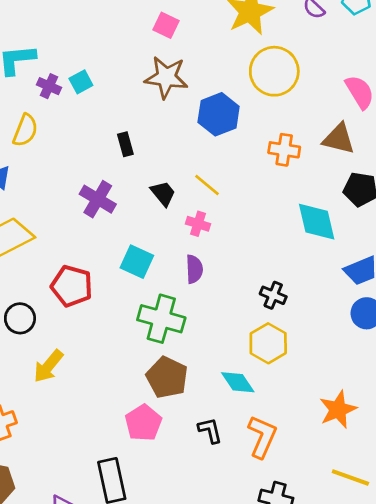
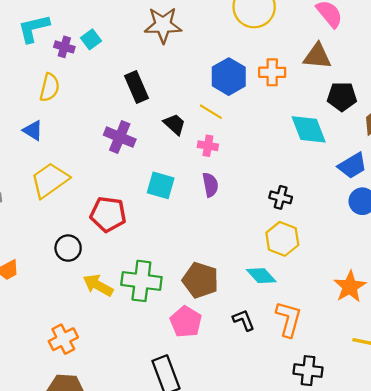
blue hexagon: (219, 114) -> (229, 77), moved
black rectangle: (125, 144) -> (136, 87), size x1.5
green cross: (161, 319) -> (141, 281), moved
yellow arrow: (48, 366) -> (98, 285), turned 88

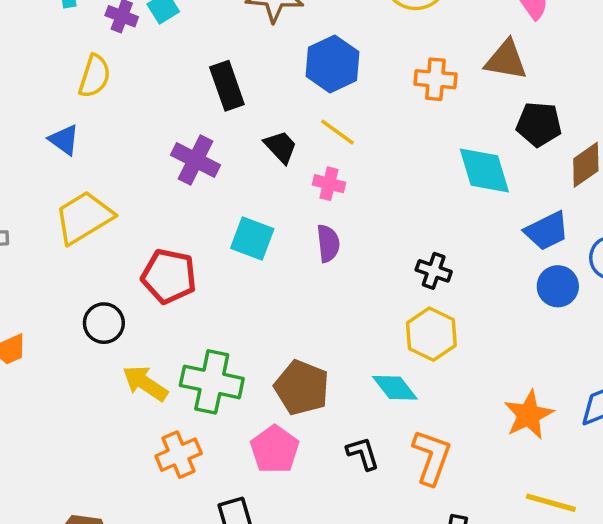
blue hexagon: (229, 77) -> (332, 64), moved
orange cross: (63, 339) -> (179, 455), moved

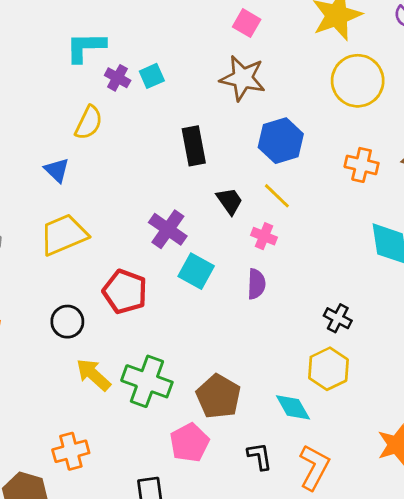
purple cross: (196, 160) -> (168, 229), moved
orange cross: (179, 455) -> (71, 451), moved

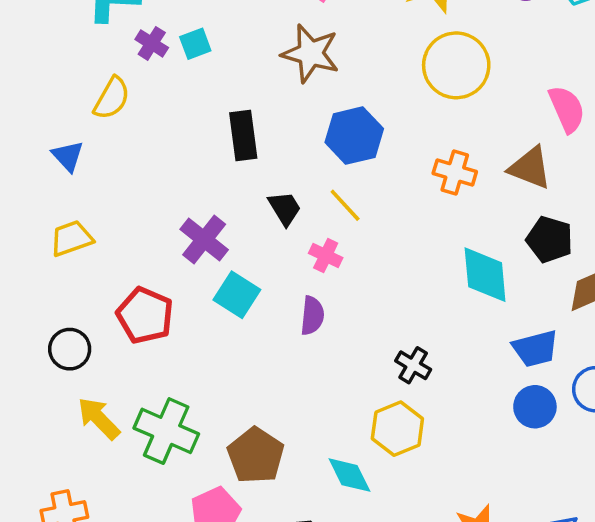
yellow trapezoid: (64, 235) -> (72, 238), size x0.7

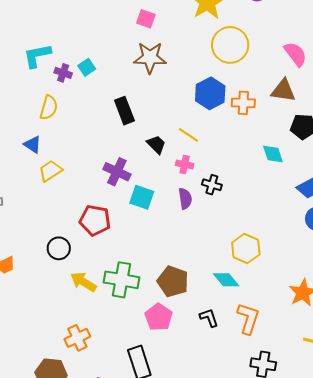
blue hexagon: (354, 136) -> (210, 93), moved
yellow trapezoid: (72, 238) -> (50, 171), moved
cyan diamond: (485, 275) -> (273, 154), size x0.7
black cross: (413, 365) -> (212, 185), moved

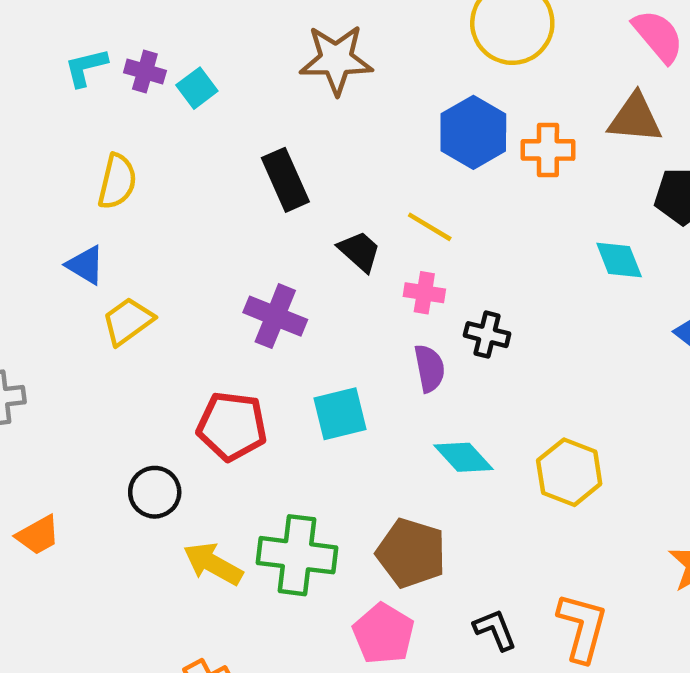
cyan L-shape: (37, 56) -> (86, 67), size x0.7
purple cross: (63, 73) -> (145, 72), moved
cyan square: (142, 197) -> (340, 414), moved, turned -30
cyan diamond: (226, 280) -> (464, 457), moved

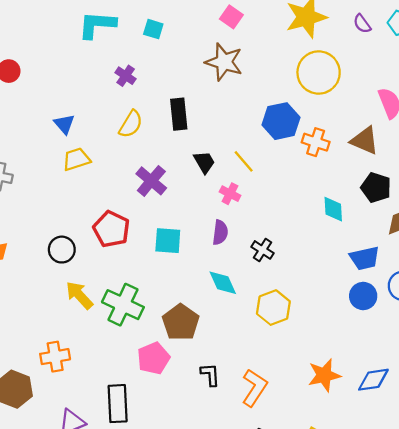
cyan L-shape: (86, 67) -> (97, 25), size x1.6
purple cross: (145, 72) -> (126, 76), moved
cyan square: (197, 88) -> (153, 29), moved, turned 36
yellow semicircle: (117, 181) -> (131, 124), moved
black cross: (487, 335) -> (263, 250), moved

